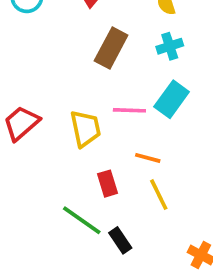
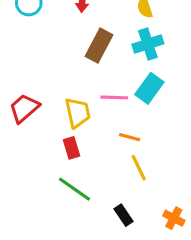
cyan cross: (170, 46) -> (148, 44), size x1.4
red rectangle: (107, 184) -> (71, 148), moved
black rectangle: (120, 240) -> (123, 215), moved

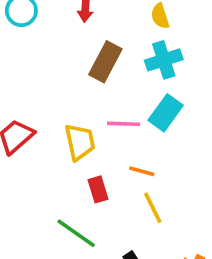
red rectangle: (71, 148) -> (98, 189), moved

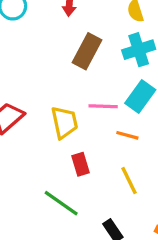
orange line: (142, 171) -> (127, 135), moved

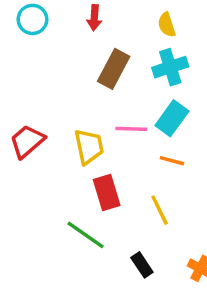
orange line: (127, 135) -> (172, 161), moved
red rectangle: (81, 164) -> (107, 192), size x1.4

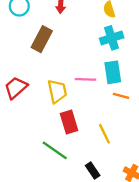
brown rectangle: (114, 69) -> (42, 39), moved
cyan rectangle: (172, 118) -> (113, 72), turned -45
orange line: (172, 161) -> (121, 96), moved

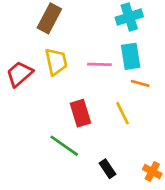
yellow trapezoid: (57, 91) -> (56, 62), moved
yellow line: (104, 134) -> (122, 113), moved

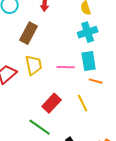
red rectangle: (80, 113) -> (52, 103), turned 60

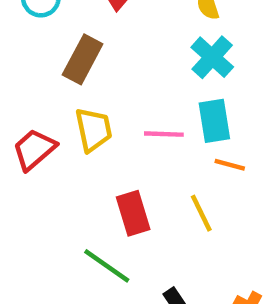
cyan cross: (88, 32) -> (212, 57), turned -30
red rectangle: (52, 103) -> (133, 213), turned -60

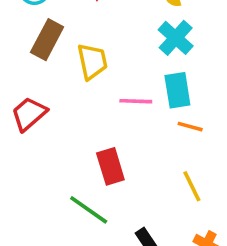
brown rectangle: (83, 59) -> (47, 40), moved
yellow trapezoid: (94, 130) -> (92, 61), moved
yellow line: (201, 213) -> (192, 186), moved

